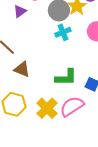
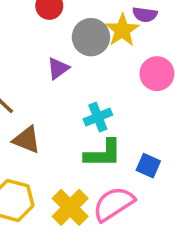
purple triangle: (20, 11) -> (58, 68), moved
cyan cross: (63, 32) -> (98, 117), moved

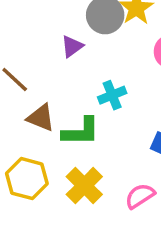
green L-shape: (103, 154) -> (81, 132), moved
pink semicircle: (114, 204) -> (140, 196), moved, size x0.7

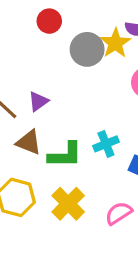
purple triangle: (72, 46) -> (38, 101), moved
cyan cross: (112, 95) -> (106, 144), moved

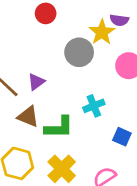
gray circle: (87, 49) -> (79, 52), moved
cyan cross: (106, 144) -> (94, 106), moved

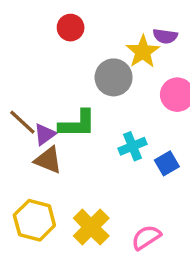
purple triangle: (36, 82) -> (45, 134), moved
green L-shape: (59, 127) -> (77, 124), moved
blue square: (122, 137) -> (167, 163), moved, turned 36

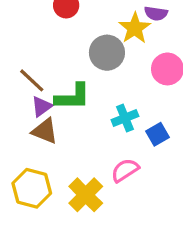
brown line: (22, 122) -> (32, 80), moved
pink semicircle: (146, 237) -> (125, 170), moved

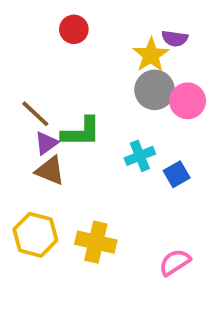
gray circle: (107, 53) -> (155, 90), moved
pink semicircle: (125, 170) -> (175, 262), moved
yellow cross: (86, 195) -> (96, 242), turned -32

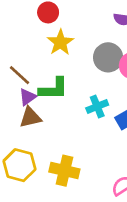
yellow star: (151, 55) -> (60, 42), moved
brown triangle: (50, 171) -> (30, 117), turned -35

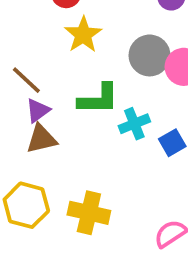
green L-shape: (54, 89) -> (98, 99), moved

